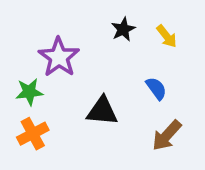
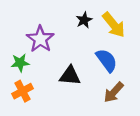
yellow arrow: (167, 36) -> (114, 25), size x1.6
blue semicircle: (156, 88) -> (107, 60), size x1.5

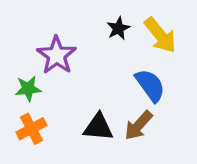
black triangle: (70, 76) -> (98, 127), moved
brown arrow: (114, 92) -> (138, 125), moved

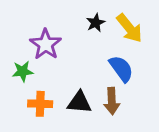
brown arrow: (138, 125) -> (112, 101), turned -45
orange cross: (31, 129) -> (40, 104), moved, turned 30

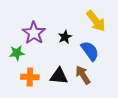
black star: (96, 23) -> (65, 37), moved
brown arrow: (112, 101) -> (83, 75), turned 150

